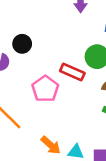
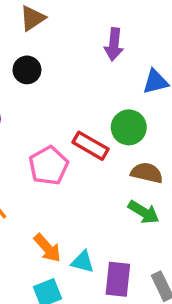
black circle: (22, 44) -> (27, 70), moved

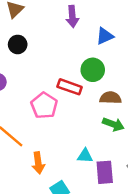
orange arrow: (47, 248) -> (38, 163), moved, turned 45
cyan triangle: (83, 262) -> (85, 156), moved

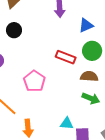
green circle: (93, 70) -> (92, 51), moved
red rectangle: (70, 87) -> (66, 57), moved

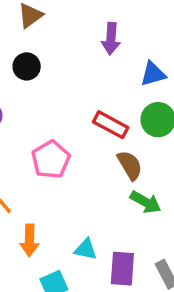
brown semicircle: (89, 76) -> (130, 165), moved, turned 48
cyan triangle: (67, 123) -> (86, 249), moved

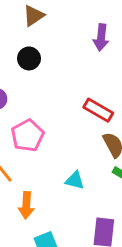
pink pentagon: (51, 160) -> (28, 136), moved
cyan triangle: (86, 249) -> (75, 180), moved

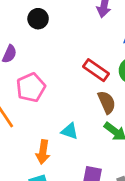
orange arrow: (26, 205) -> (43, 152), moved

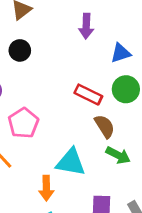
cyan triangle: (70, 131) -> (71, 162), size x1.6

